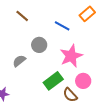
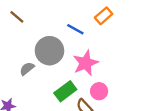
brown line: (22, 16) -> (17, 17), moved
gray circle: (39, 45) -> (49, 51), size x1.6

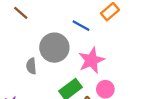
gray semicircle: (27, 69) -> (31, 66), turned -56

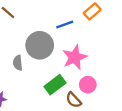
blue line: (81, 26) -> (65, 25), turned -49

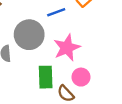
green rectangle: (55, 85) -> (46, 77), turned -55

